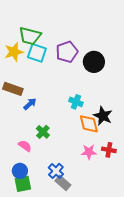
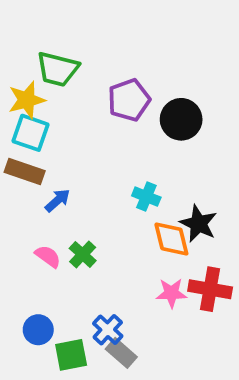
cyan square: (37, 53) -> (30, 133), moved
pink semicircle: (25, 146) -> (48, 256), moved
red cross: (109, 150) -> (210, 289), size x1.5
green square: (23, 184) -> (71, 355), moved

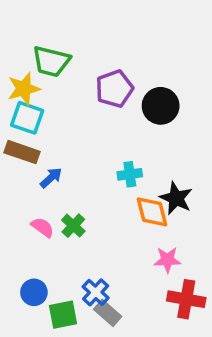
cyan cross: (146, 197) -> (130, 174), turned -30
red cross: (210, 289) -> (186, 299), moved
pink star: (171, 293) -> (167, 260), moved

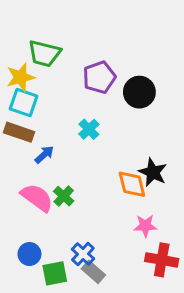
cyan cross: (130, 174) -> (89, 129), moved, turned -36
pink semicircle: (43, 227) -> (37, 198), size x1.6

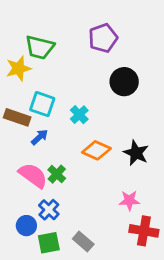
purple pentagon: (99, 77) -> (103, 38), moved
cyan square: (24, 102) -> (42, 104), moved
orange diamond: (132, 184) -> (96, 150), moved, turned -52
blue cross: (83, 254) -> (49, 210), moved

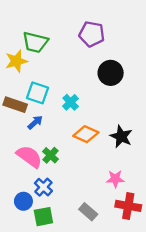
purple pentagon: (103, 38) -> (92, 34), turned 30
gray rectangle: (83, 241) -> (88, 212), moved

